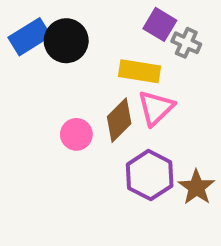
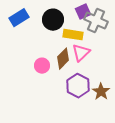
purple square: (160, 24) -> (83, 12), turned 35
black circle: (66, 41) -> (53, 20), moved
gray cross: (186, 43) -> (96, 21), size x1.6

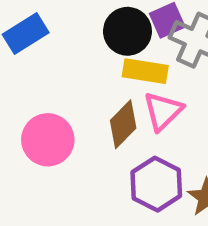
black circle: (53, 20) -> (127, 31), moved
pink circle: (42, 66) -> (48, 140), moved, size x1.5

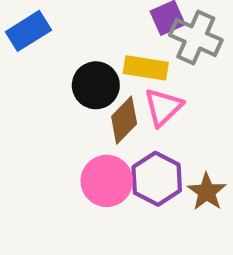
black circle: (127, 31) -> (96, 85), moved
pink circle: (48, 140) -> (107, 181), moved

